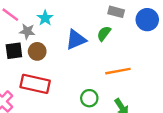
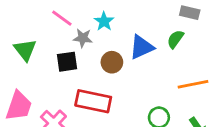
brown circle: (37, 51) -> (112, 62), moved

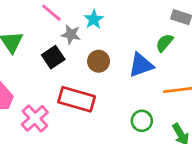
blue triangle: (142, 47) -> (141, 65), moved
black square: (67, 62) -> (53, 57), turned -30

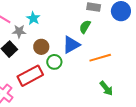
red rectangle: (77, 99) -> (30, 76), turned -35
green circle: (142, 121) -> (54, 62), moved

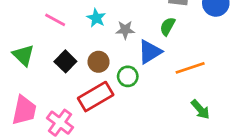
gray star: (19, 31) -> (125, 30), moved
brown circle: (41, 47) -> (99, 62), moved

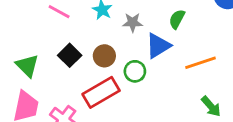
green triangle: (23, 55) -> (27, 66), moved

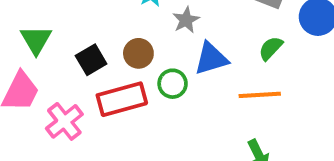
green semicircle: (177, 19) -> (271, 48), moved
gray star: (133, 22) -> (186, 20), turned 30
black square: (70, 55) -> (91, 60), moved

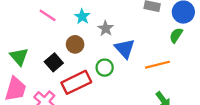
green semicircle: (271, 48) -> (176, 35), moved
brown circle: (138, 53) -> (75, 44), moved
blue triangle: (211, 59) -> (125, 48), turned -45

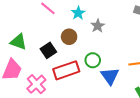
blue triangle: (125, 48) -> (110, 76), moved
green triangle: (19, 57) -> (18, 42), turned -36

